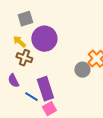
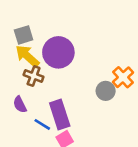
gray square: (25, 19) -> (24, 35), moved
yellow arrow: (19, 42) -> (27, 56), size x1.5

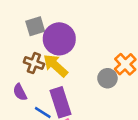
gray square: (24, 35) -> (35, 26), moved
yellow arrow: (27, 56) -> (55, 66), moved

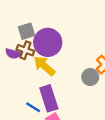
brown cross: (34, 63) -> (25, 50), moved
purple semicircle: (20, 92) -> (13, 54), moved, turned -48

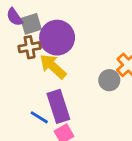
brown cross: (25, 50) -> (30, 47), turned -30
purple semicircle: (13, 54) -> (14, 17), moved, turned 40

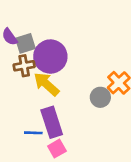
blue line: (39, 117) -> (33, 133), turned -30

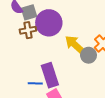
yellow arrow: (46, 84) -> (75, 45), moved

